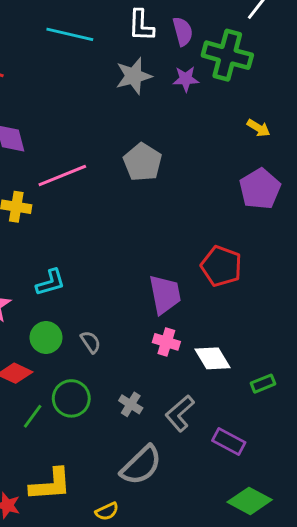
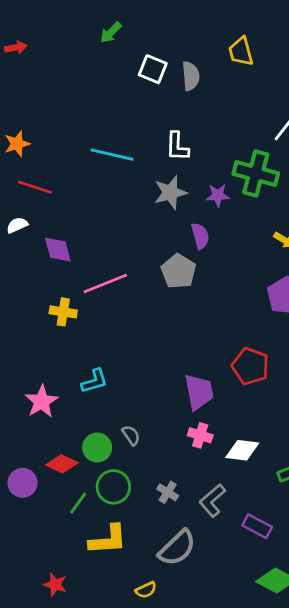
purple semicircle: (183, 31) -> (200, 236), moved
green circle: (46, 337) -> (97, 448), moved
white diamond: (212, 358) -> (242, 450), turned -52
yellow L-shape: (50, 485) -> (108, 540), moved

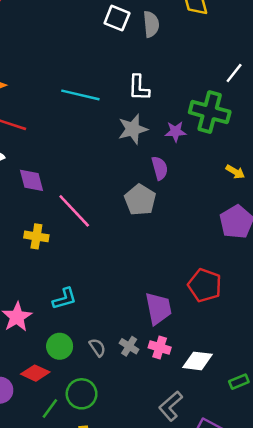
pink line: (105, 283) -> (74, 211), turned 69
green circle: (97, 448) -> (60, 346), moved
gray cross: (168, 492) -> (129, 346), moved

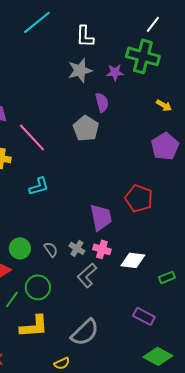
white line: (234, 73) -> (153, 24), moved
cyan line: (80, 95) -> (37, 22), moved, turned -52
cyan L-shape: (64, 299) -> (39, 186), moved
gray L-shape: (171, 406) -> (87, 275), moved

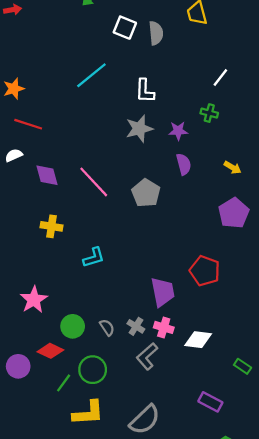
green cross: (143, 56) -> (209, 113), size x0.5
purple semicircle: (102, 102) -> (184, 164), moved
pink line: (32, 137) -> (94, 182), moved
green rectangle: (167, 277) -> (243, 366), moved, turned 56

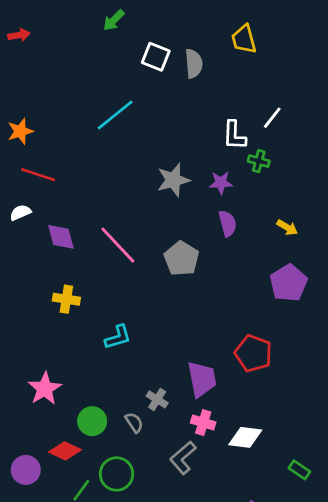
white L-shape: (145, 91) -> (234, 135), moved
gray cross: (136, 326) -> (157, 399), moved

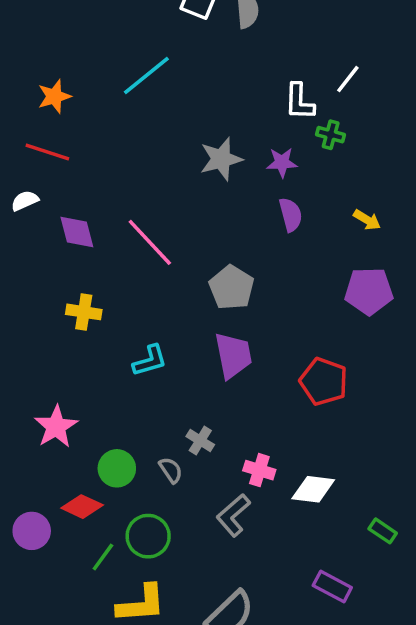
orange star: (20, 131) -> (54, 96), moved
gray pentagon: (182, 259) -> (232, 288), moved
purple pentagon: (289, 283) -> (369, 291), turned 30
purple trapezoid: (202, 379) -> (233, 355), moved

